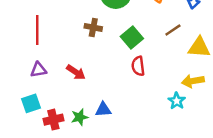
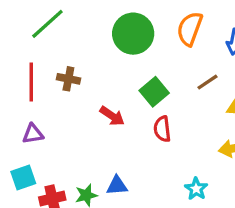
brown cross: (93, 27) -> (68, 79), moved
red arrow: (76, 72) -> (112, 116), moved
cyan star: (177, 101) -> (196, 189), moved

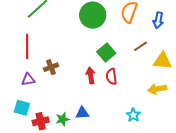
brown cross: (68, 79) -> (51, 67), moved, turned -32
red arrow: (112, 116) -> (91, 75), moved, turned -133
cyan square: (23, 177) -> (22, 108), turned 35

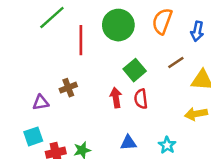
red line: (27, 46) -> (81, 40), moved
cyan square: (22, 108) -> (33, 136), turned -35
blue triangle: (82, 113) -> (128, 143), moved

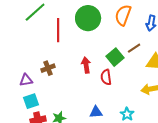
green square: (135, 70) -> (115, 57), moved
red arrow: (116, 98) -> (86, 65), moved
cyan square: (33, 136) -> (31, 101), moved

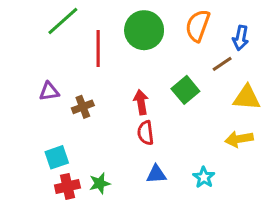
brown line: (134, 48) -> (222, 64), moved
red semicircle: (106, 77) -> (146, 133), moved
purple triangle: (26, 80) -> (49, 91), moved

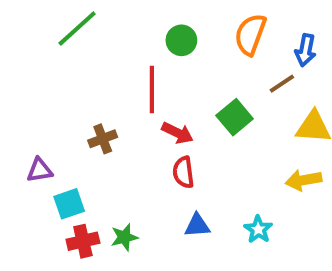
green circle: (144, 30) -> (181, 40), size x0.6
red line: (98, 49) -> (152, 90), moved
purple triangle: (49, 91) -> (40, 170), moved
red arrow: (141, 102) -> (177, 133), turned 125

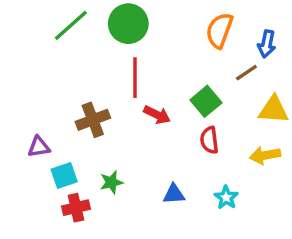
green circle: (181, 40) -> (128, 24), moved, size x1.5
brown cross: (103, 139) -> (93, 120), size x1.4
red semicircle: (183, 172) -> (209, 140), moved
green star: (124, 237) -> (111, 182), moved

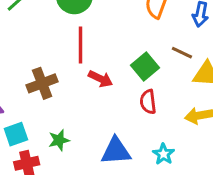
brown line: (246, 73) -> (182, 53), moved, turned 60
blue triangle: (174, 194) -> (116, 151), size x1.5

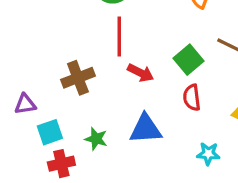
green star: (59, 140) -> (96, 139), turned 30
blue triangle: (116, 151) -> (146, 129), moved
cyan star: (163, 154) -> (208, 154), turned -30

